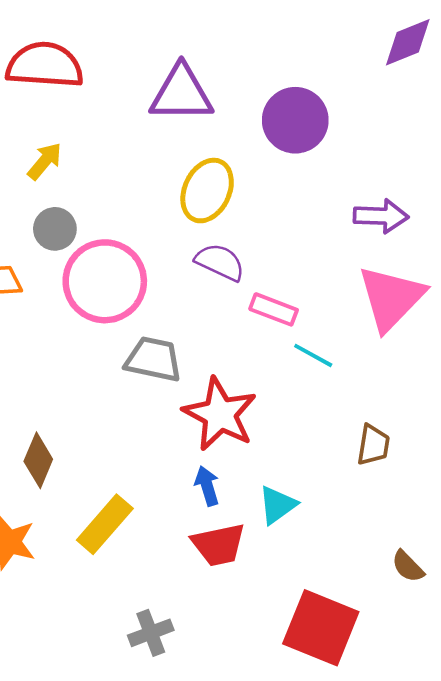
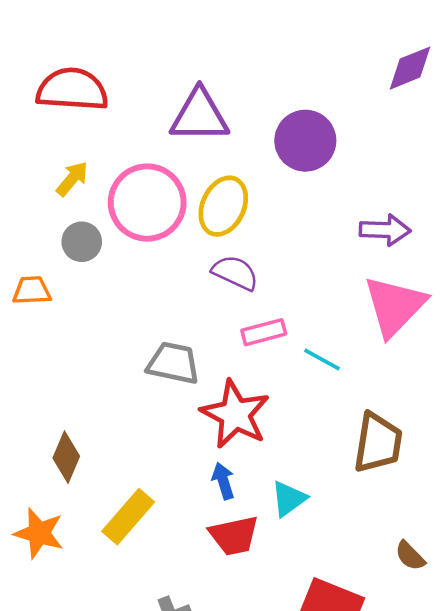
pink circle: (105, 281) -> (147, 203), moved
pink rectangle: (274, 309) -> (264, 332), moved, turned -36
brown trapezoid: (373, 445) -> (378, 443), size x1.6

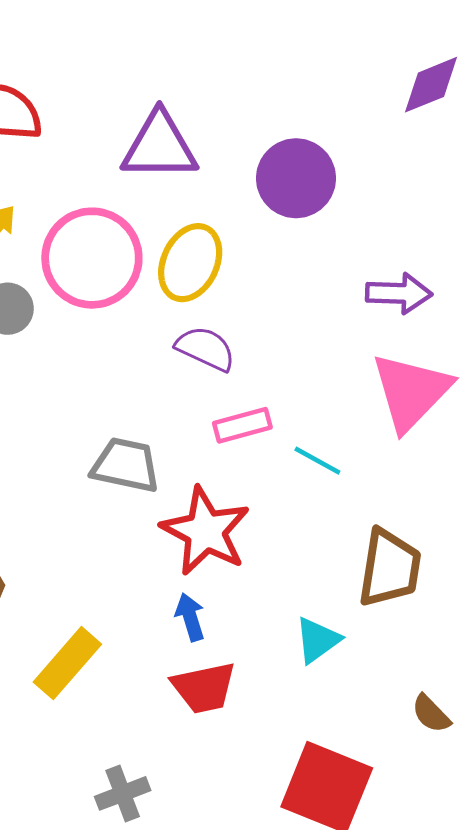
cyan triangle: (289, 499) -> (317, 640), moved

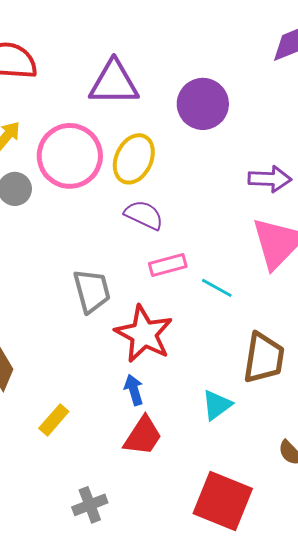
gray trapezoid: (126, 465) -> (92, 291), turned 63
yellow rectangle: (67, 663) -> (54, 420), size x0.7
red trapezoid: (204, 688) -> (143, 436), turned -45

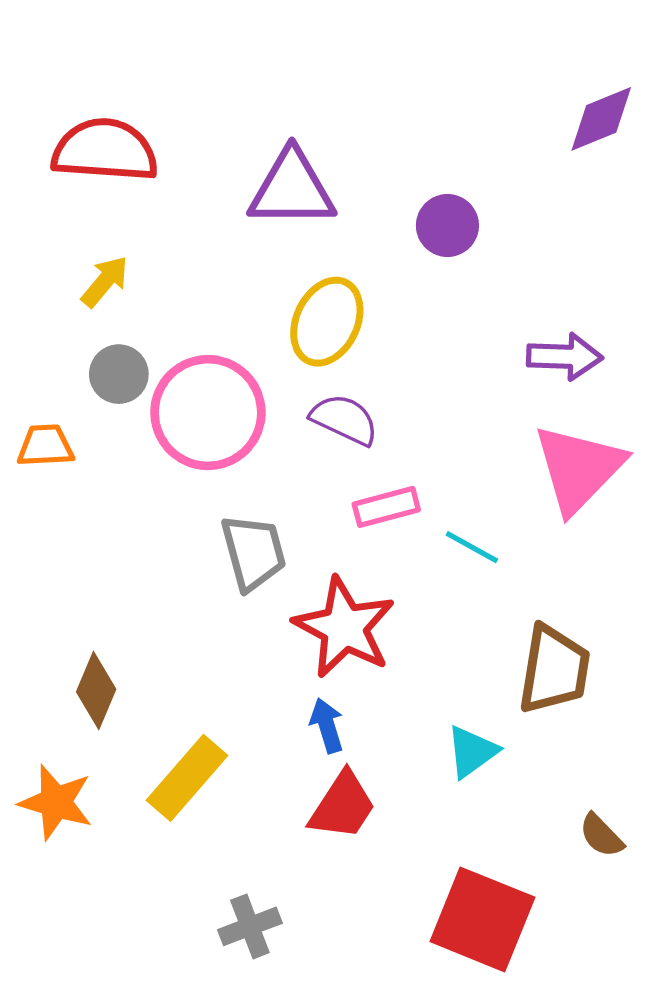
purple circle: (203, 104) -> (447, 225), size x0.7
pink circle: (70, 156) -> (208, 413), moved
yellow rectangle: (54, 420) -> (187, 778), size x1.5

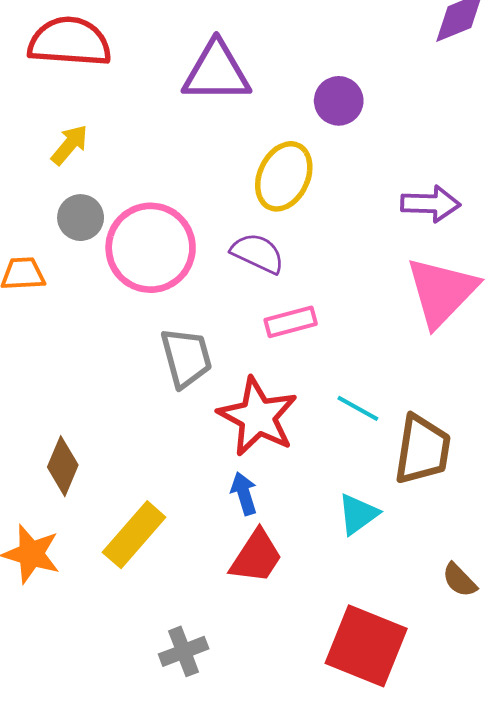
yellow ellipse: (327, 322) -> (284, 176), moved
cyan line: (472, 547) -> (358, 408), moved

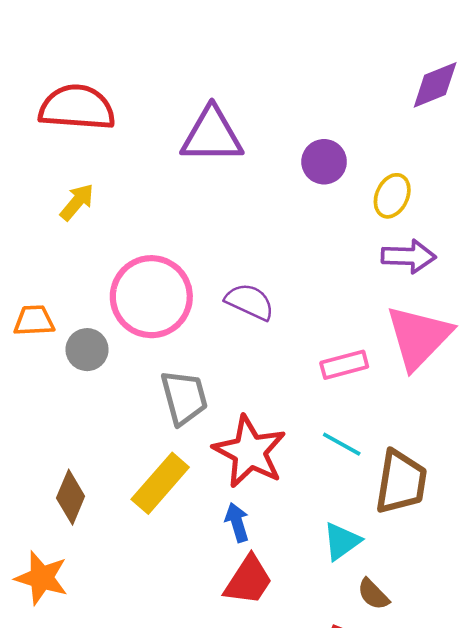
yellow ellipse: (284, 176) -> (392, 196), moved, size x0.7
gray circle: (81, 218) -> (87, 350), moved
pink rectangle: (291, 322) -> (344, 365), moved
yellow rectangle: (134, 535) -> (160, 483), moved
brown semicircle: (460, 580) -> (373, 594), moved

